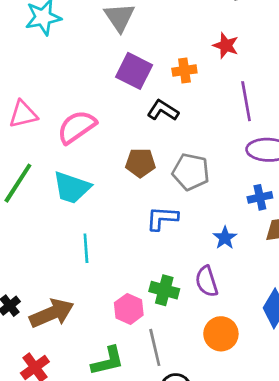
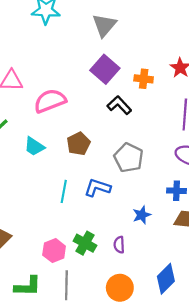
brown pentagon: (140, 163) -> (79, 144), moved, turned 30
cyan trapezoid: (72, 188) -> (34, 146), size x0.7
cyan line: (86, 248) -> (64, 191), moved
purple semicircle: (207, 281) -> (119, 245), size x0.7

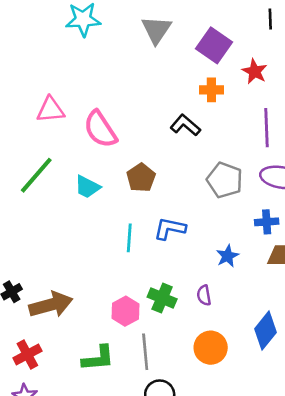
purple square: (105, 69) -> (214, 45), moved
pink semicircle: (50, 101) -> (100, 129), turned -96
gray pentagon: (129, 158) -> (225, 180), moved

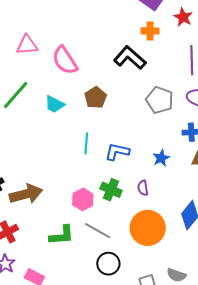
black L-shape: (185, 125) -> (130, 58), size x1.4
blue L-shape: (170, 229) -> (117, 152), moved
orange circle: (211, 348) -> (148, 228), size x1.4
gray line: (145, 352) -> (98, 231), turned -56

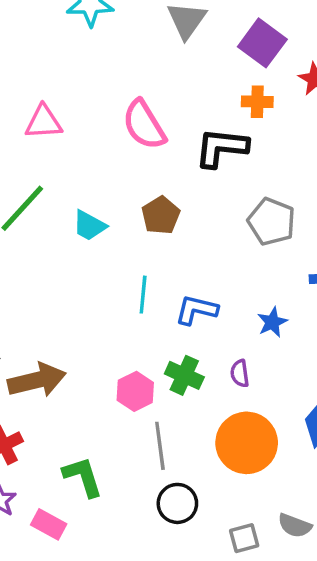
black L-shape: (130, 58) -> (221, 148), turned -36
pink semicircle: (65, 60) -> (144, 125), moved
gray line: (98, 231) -> (160, 446), turned 52
green L-shape: (62, 235) -> (83, 477), moved, turned -104

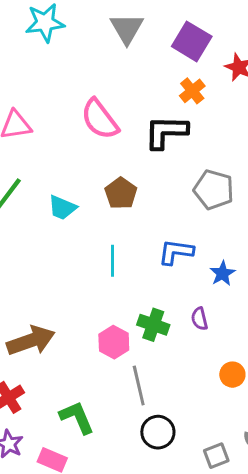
orange cross: (257, 102) -> (192, 91), turned -35
blue L-shape: (196, 310) -> (176, 252), moved
orange circle: (247, 443) -> (232, 375), moved, size x0.5

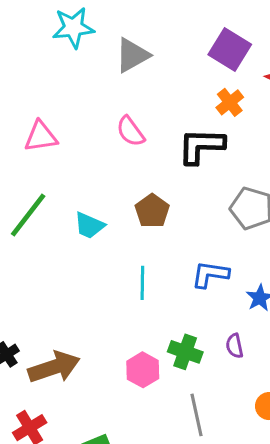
gray triangle: (127, 29) -> (132, 55), moved, turned 30
pink semicircle: (100, 119) -> (131, 131), size x0.7
gray line: (139, 385) -> (197, 415), moved

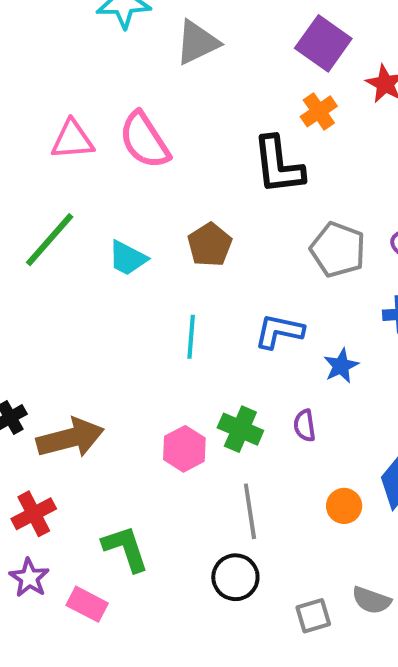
pink semicircle: (131, 131) -> (144, 140), moved, size x1.4
black L-shape: (201, 146) -> (278, 165), turned -102

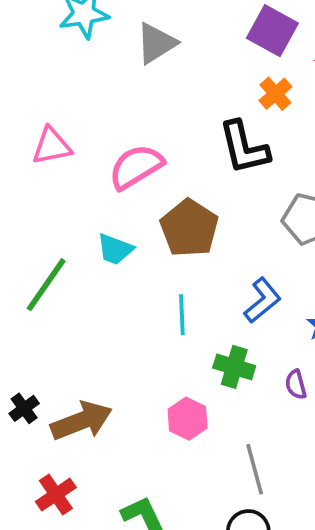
pink semicircle: (144, 140) -> (136, 167), moved, turned 98
green line: (50, 240) -> (46, 285), moved
brown pentagon: (210, 245) -> (189, 228), size x1.4
blue L-shape: (279, 331) -> (262, 300), turned 135
green cross: (240, 429) -> (234, 367), moved

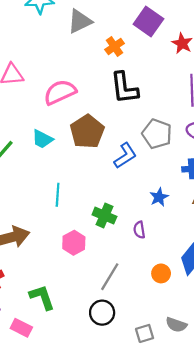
orange cross: (275, 94) -> (115, 46), moved
blue L-shape: (262, 300) -> (125, 156), moved
cyan line: (182, 315) -> (58, 195), moved
gray line: (255, 469) -> (110, 277), turned 40

